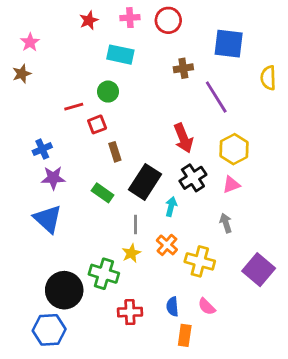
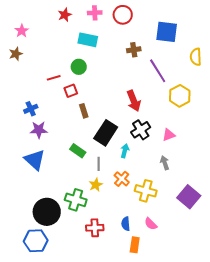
yellow hexagon: (234, 149) -> (180, 96), moved
green rectangle: (103, 193) -> (78, 151), moved

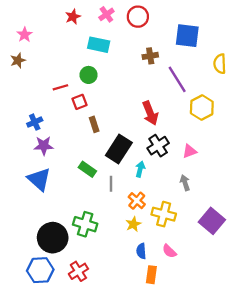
pink cross: (95, 13) -> (106, 14), turned -32
yellow star: (96, 185) -> (133, 224), moved
red cross: (95, 228) -> (78, 271), moved, turned -30

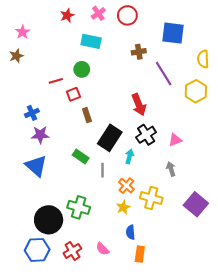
yellow hexagon: (202, 107) -> (196, 91), moved
pink semicircle: (169, 251) -> (102, 249), moved

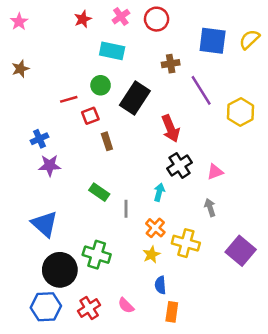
pink star: (23, 32) -> (19, 22), moved
yellow semicircle: (203, 59) -> (249, 39), moved, turned 48
black rectangle: (110, 138) -> (135, 98), moved
blue triangle: (36, 166) -> (45, 224), moved

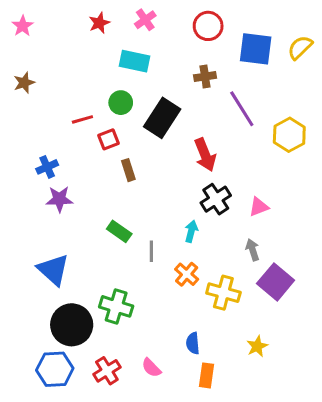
red circle: (157, 19) -> (208, 26), moved
purple square: (241, 251) -> (276, 282), moved
yellow star: (151, 255) -> (257, 346), moved

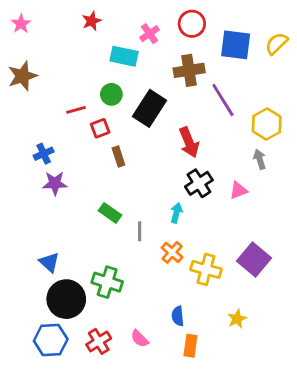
pink cross: (145, 20) -> (150, 34), moved
brown cross: (205, 77) -> (189, 70), size x1.5
brown star: (24, 83) -> (22, 76), size x1.5
gray arrow: (253, 250) -> (260, 159), moved
blue triangle: (53, 270) -> (49, 262), moved, size x0.7

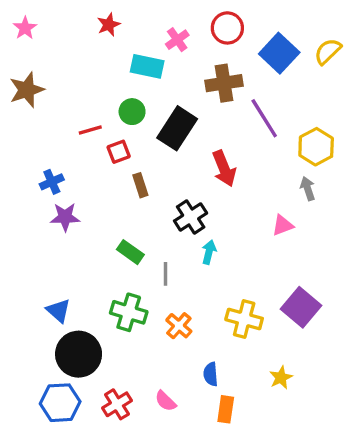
blue square: (236, 45) -> (279, 53), turned 36
black cross: (199, 183) -> (191, 217), moved
orange cross: (172, 252) -> (179, 326), moved
green cross: (107, 282) -> (129, 312), moved

